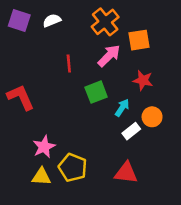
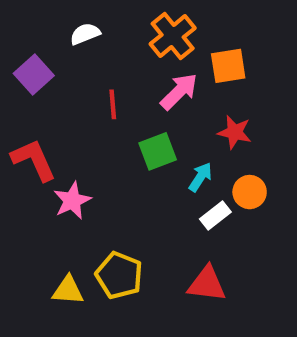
purple square: (19, 21) -> (34, 74), moved, turned 30
pink star: (44, 147) -> (72, 201), moved

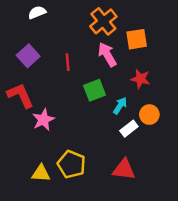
white semicircle: (85, 34) -> (37, 12), moved
purple square: (34, 74) -> (28, 56), moved
pink arrow: (179, 92) -> (107, 55), turned -75

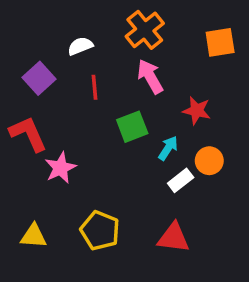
white semicircle: (37, 12) -> (80, 46), moved
orange square: (137, 39) -> (220, 42), moved
yellow triangle: (41, 173) -> (34, 236), moved

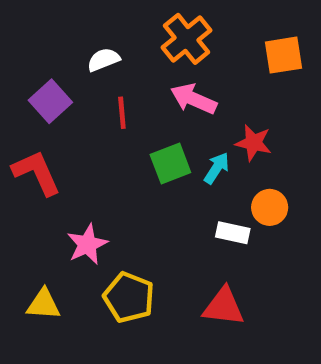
pink arrow: (150, 76) -> (193, 99), turned -36
cyan arrow: (168, 148) -> (217, 168), moved
pink star: (60, 168) -> (87, 244), moved
white rectangle: (181, 180) -> (233, 233), turned 50

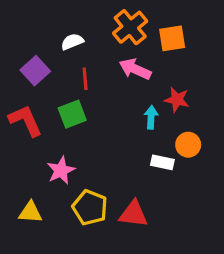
orange square: (283, 55) -> (172, 38), moved
green square: (170, 164) -> (72, 114), moved
cyan arrow: (217, 168) -> (151, 117), turned -30
red triangle: (223, 307) -> (133, 214), moved

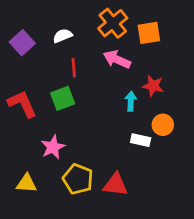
purple square: (35, 71) -> (22, 43), moved

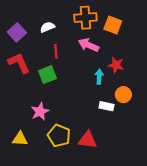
orange cross: (113, 23) -> (85, 18), turned 35
orange square: (149, 33) -> (113, 25), turned 30
red L-shape: (22, 104) -> (19, 63), moved

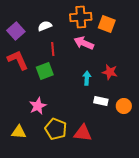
red star: (116, 65) -> (110, 72), moved
cyan arrow: (99, 77) -> (87, 78), moved
orange circle: (123, 95) -> (124, 106), moved

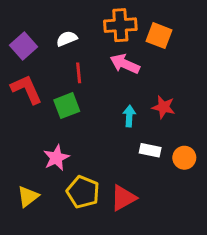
yellow triangle: (19, 132) -> (28, 196), turned -42
red triangle: (83, 133) -> (123, 198), turned -36

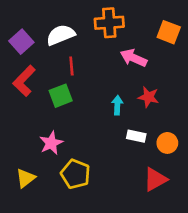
orange square: (159, 36) -> (169, 32), moved
white semicircle: (67, 39) -> (61, 35), size x1.5
pink arrow: (125, 64) -> (134, 58), moved
red L-shape: (26, 89) -> (24, 81), turned -112
red triangle: (123, 198) -> (155, 179), moved

